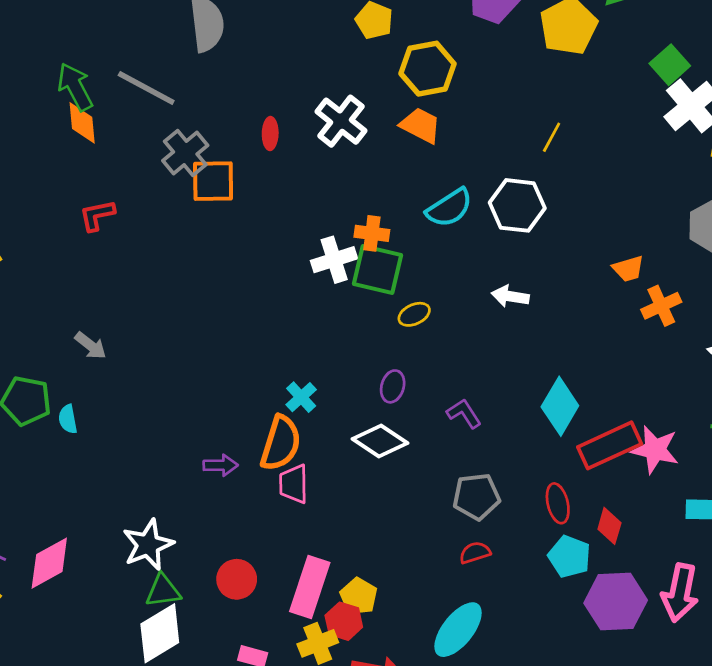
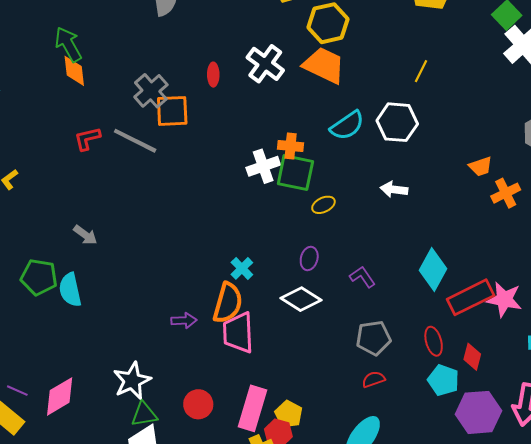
gray line: (146, 88) -> (135, 141), moved
orange trapezoid: (421, 125) -> (324, 65), size x1.4
cyan semicircle: (68, 419) -> (70, 290), size x1.6
pink trapezoid: (294, 484) -> (238, 333), size x1.4

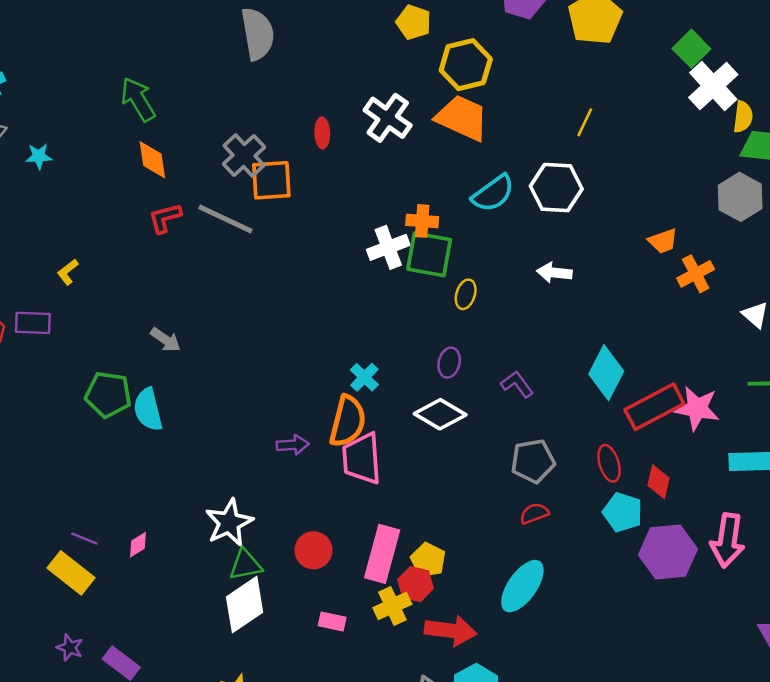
orange diamond: (74, 71) -> (152, 160), moved
yellow ellipse: (323, 205) -> (466, 294), turned -45
pink diamond: (60, 396) -> (138, 545), size x0.5

